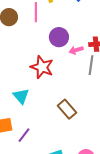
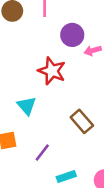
purple line: (24, 135) -> (42, 152), moved

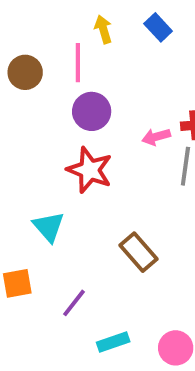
purple circle: (72, 35) -> (92, 111), moved

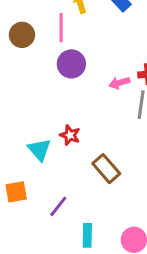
red star: (90, 170) -> (70, 135), moved, size x0.6
cyan rectangle: (113, 342) -> (87, 235), turned -70

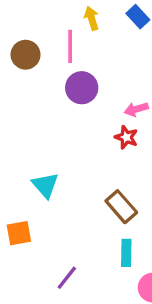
red star: (70, 135) -> (126, 137), moved
purple line: (58, 206) -> (67, 278), moved
cyan rectangle: (87, 235) -> (126, 253), moved

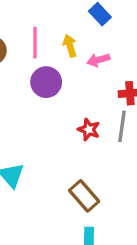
yellow arrow: (92, 18) -> (70, 46), moved
pink arrow: (136, 109) -> (98, 60), moved

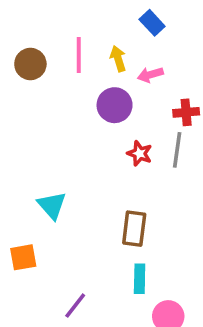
purple circle: (46, 82) -> (115, 105), moved
brown rectangle: (84, 196) -> (134, 229), turned 48

